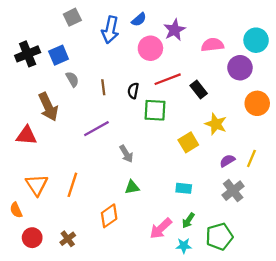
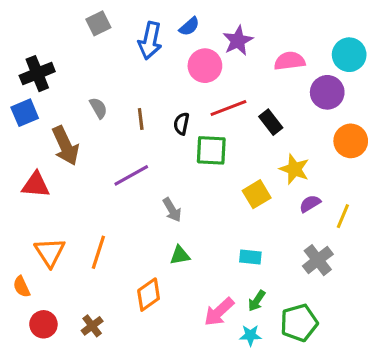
blue square: (59, 55) -> (25, 113), moved
purple semicircle: (227, 161) -> (310, 204), moved

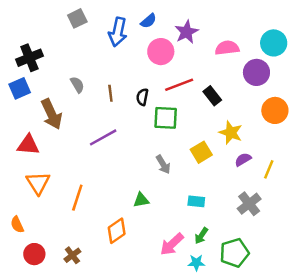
gray arrow: (172, 210) -> (163, 164), moved
orange triangle: (50, 252) -> (38, 183), moved

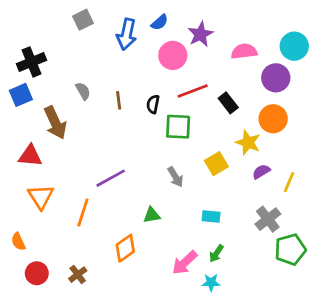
orange circle: (275, 110) -> (273, 119), moved
purple line: (103, 137) -> (111, 178), moved
green pentagon: (234, 253) -> (290, 249), moved

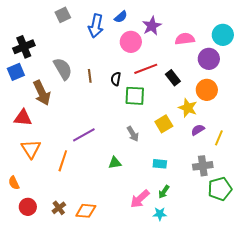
gray semicircle: (83, 91) -> (63, 69), size x1.6
gray cross: (268, 219) -> (203, 166), turned 30
orange diamond: (125, 248) -> (86, 211), moved, turned 40

